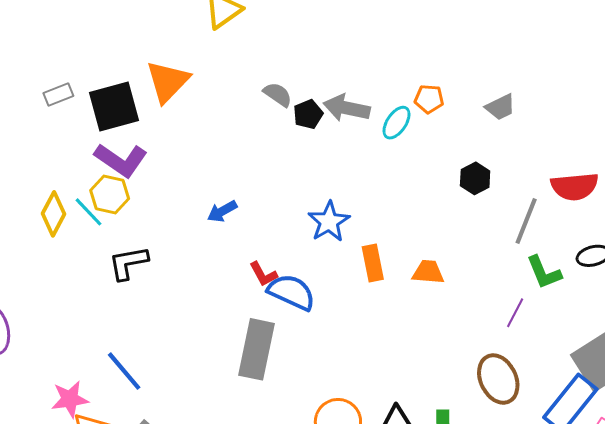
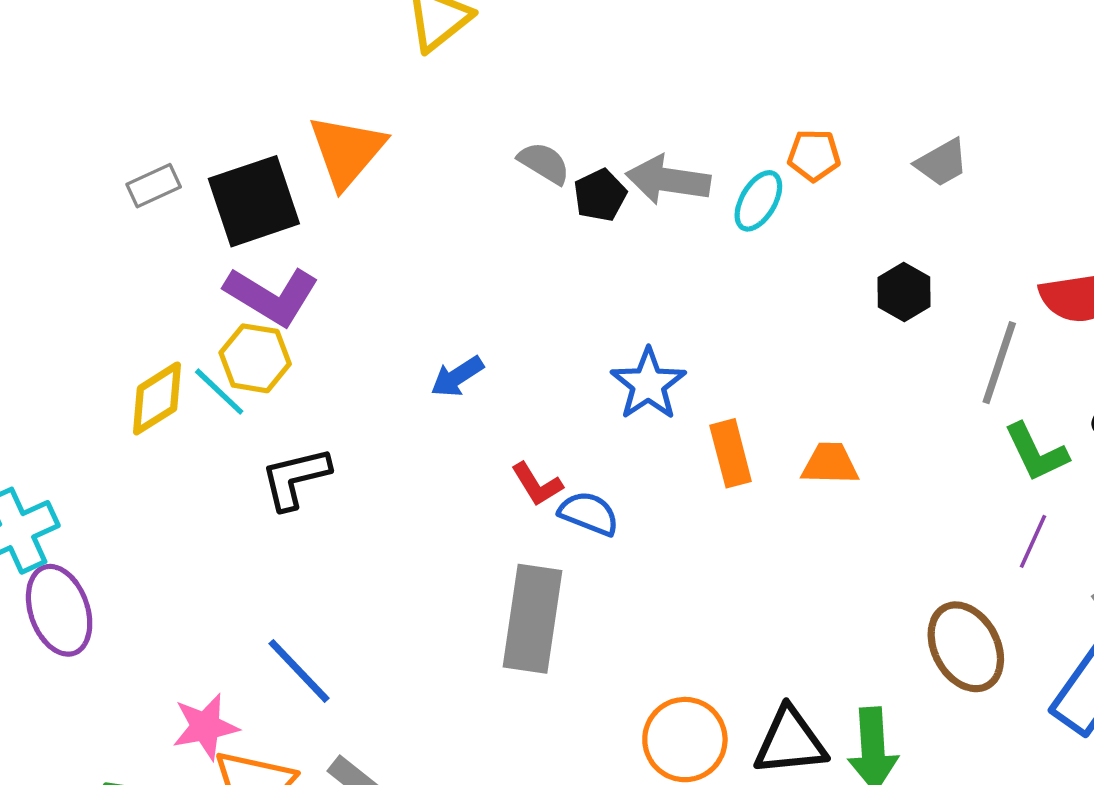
yellow diamond: (53, 214) -> (157, 398), turned 33
blue semicircle: (291, 292) -> (589, 513), size x0.7
purple line: (515, 313) -> (1033, 541), moved

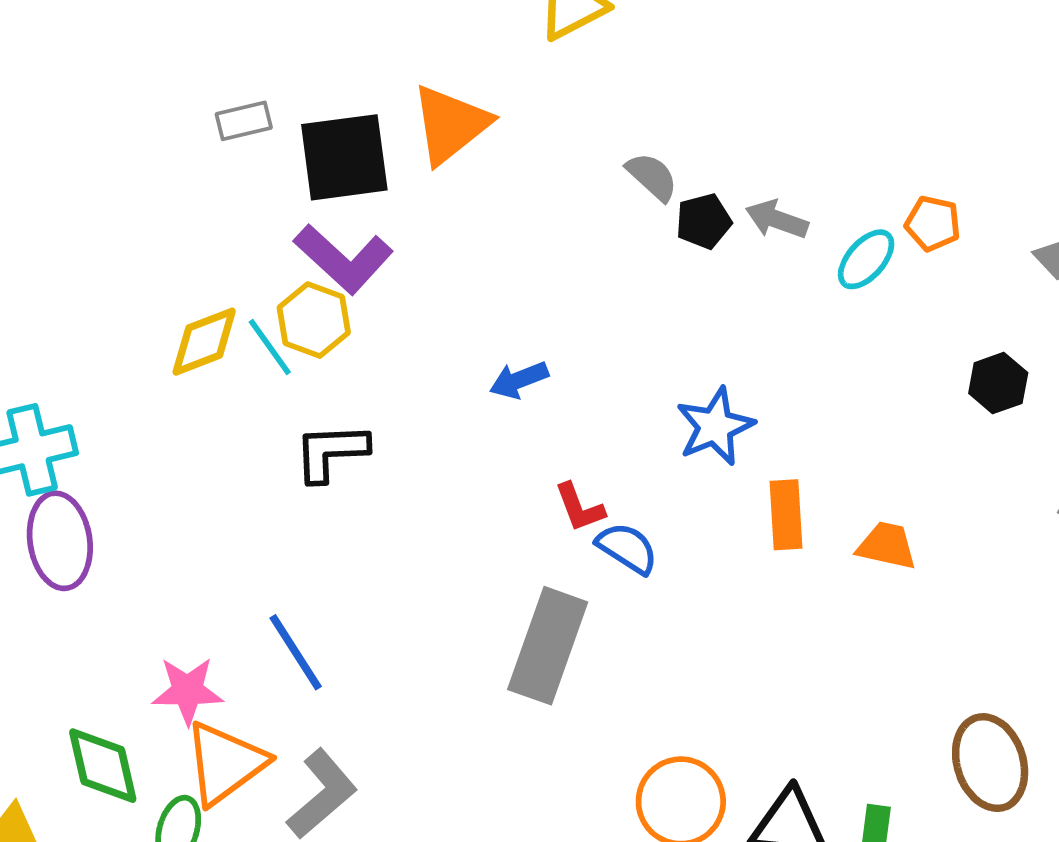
gray arrow: (668, 180) -> (777, 219), size x0.7

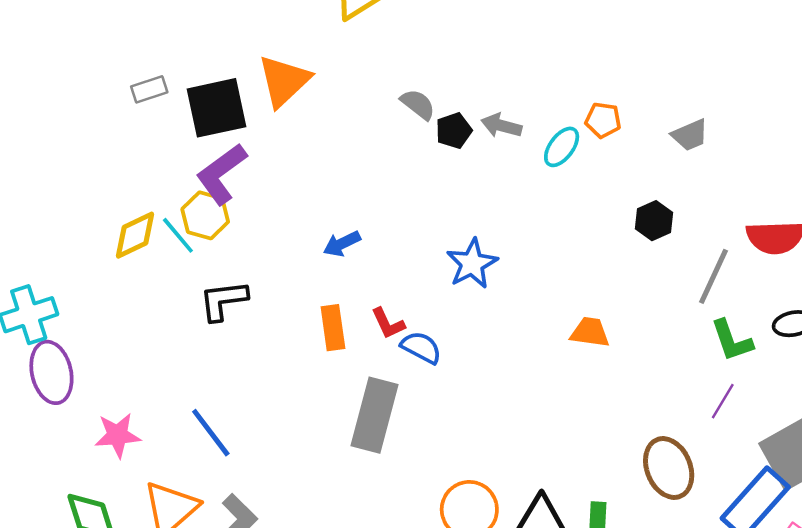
purple L-shape: (344, 259) -> (221, 174), turned 106
orange rectangle: (786, 515) -> (333, 328), moved
pink star: (187, 691) -> (118, 435), moved

